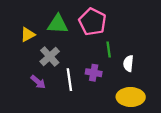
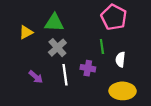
pink pentagon: (92, 22) -> (114, 17), moved
gray cross: (50, 56) -> (57, 48), moved

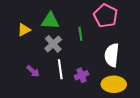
green line: (102, 46) -> (80, 34), moved
white semicircle: (120, 59) -> (112, 55), size x1.6
purple cross: (88, 68) -> (81, 75), moved, turned -32

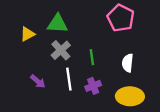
green line: (80, 34) -> (92, 57), moved
white semicircle: (112, 55) -> (128, 63), size x0.7

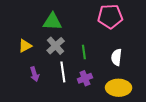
pink pentagon: (121, 18) -> (110, 16), turned -30
yellow triangle: (27, 34) -> (25, 46), moved
purple arrow: (38, 81) -> (35, 74), turned 32

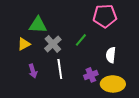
green triangle: (52, 22) -> (38, 25), moved
green line: (84, 52) -> (81, 40), moved, turned 48
purple cross: (85, 78) -> (91, 75), moved

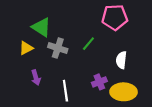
green triangle: (38, 25) -> (41, 27), turned 30
gray cross: (53, 44) -> (58, 48), turned -30
white line: (60, 69) -> (65, 91), moved

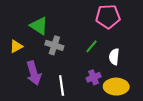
green line: (88, 44) -> (91, 46), moved
yellow triangle: (26, 48) -> (16, 46), moved
purple arrow: (36, 78) -> (34, 73), size x1.6

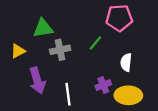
green triangle: (39, 26) -> (43, 28), turned -42
gray cross: (54, 45) -> (60, 50), turned -30
green line: (91, 46) -> (95, 43), moved

